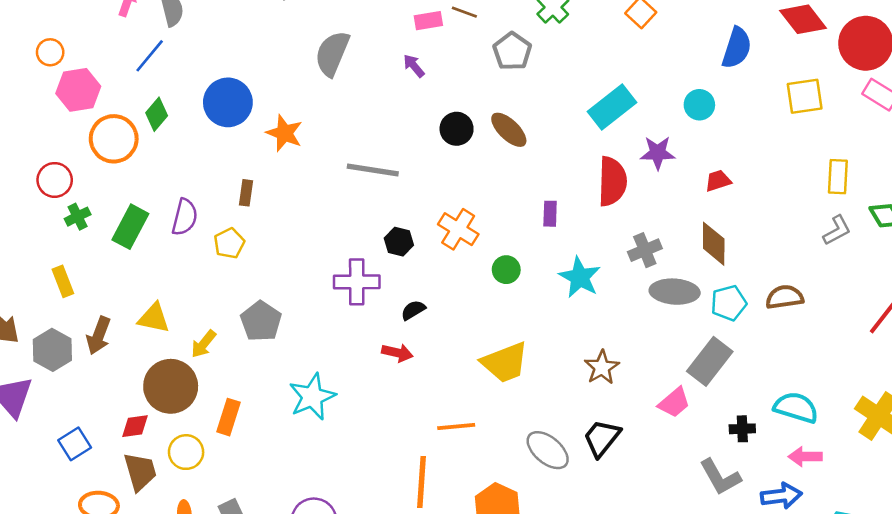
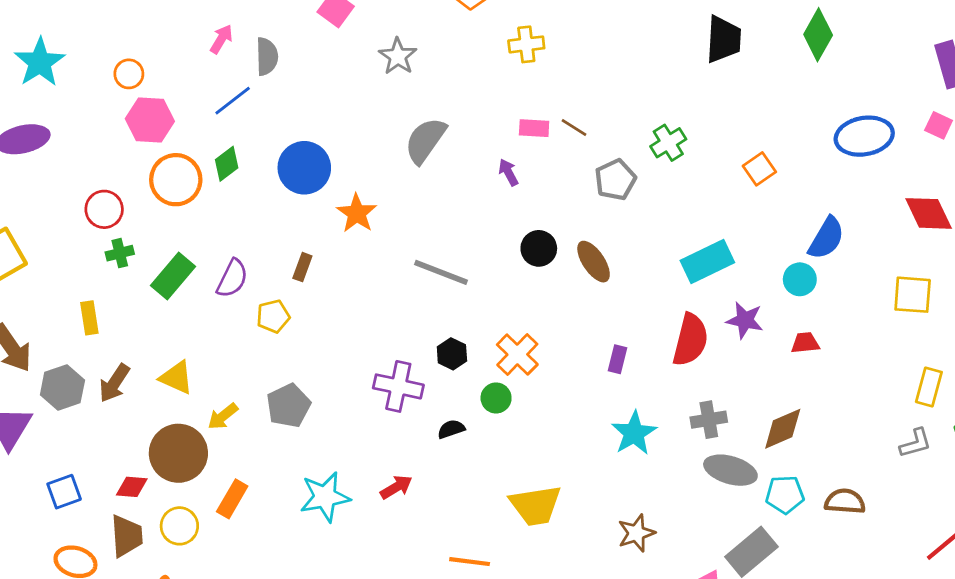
blue semicircle: (737, 48) -> (826, 238), moved
red trapezoid: (718, 181) -> (805, 343), moved
brown diamond: (714, 244) -> (783, 429), turned 54
green circle: (506, 270) -> (496, 398), moved
red arrow: (397, 353) -> (396, 487), moved, turned -56

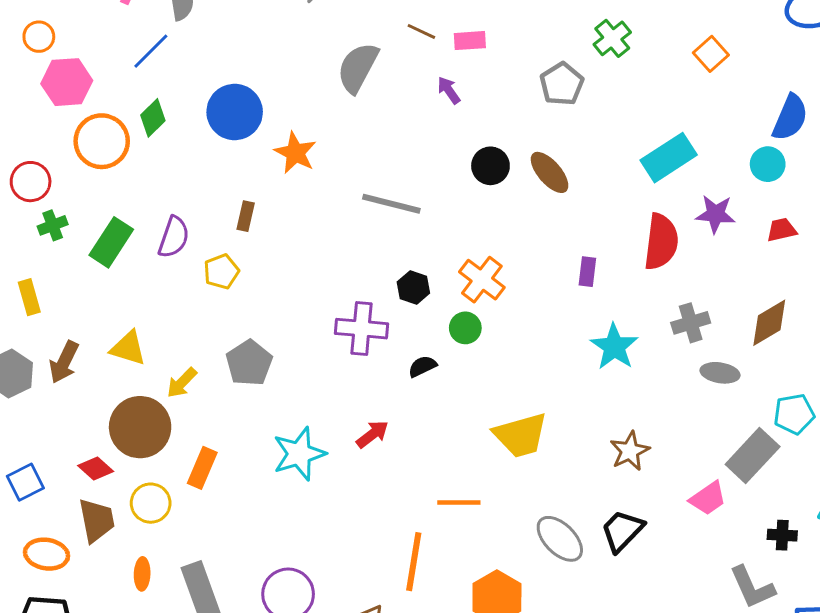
brown line: (574, 128) -> (421, 31), moved
gray ellipse: (730, 470) -> (720, 373), size x0.7
red diamond: (132, 487) -> (96, 468), turned 44
cyan pentagon: (785, 495) -> (794, 414), moved

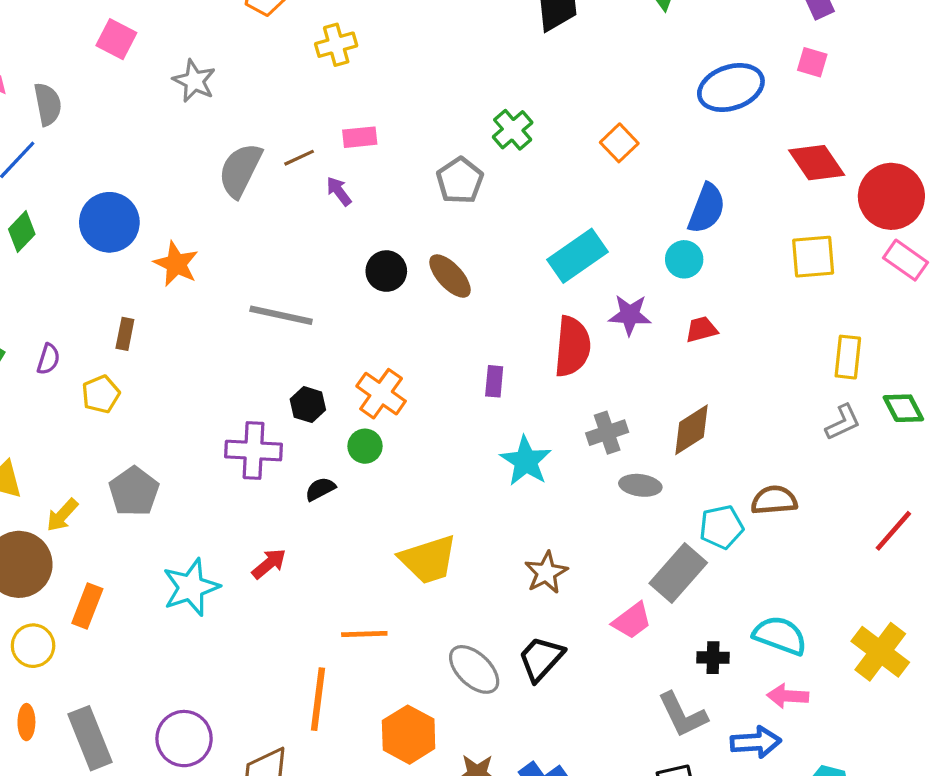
brown line: (421, 31) -> (299, 158), moved, turned -48
purple semicircle: (174, 237) -> (48, 359), size x0.7

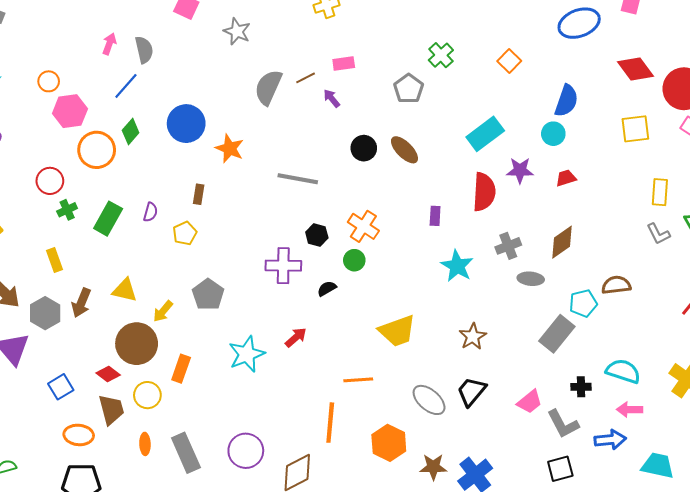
gray L-shape: (843, 422) -> (658, 234), turned 90
pink trapezoid: (632, 621) -> (530, 402), moved

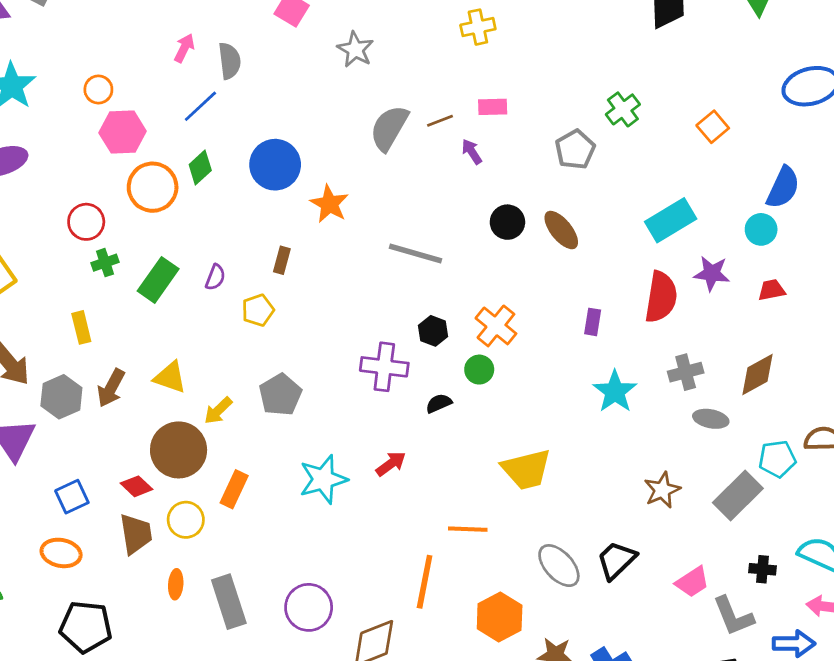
brown star: (473, 337) -> (662, 490), moved
orange ellipse: (79, 435) -> (61, 553), moved

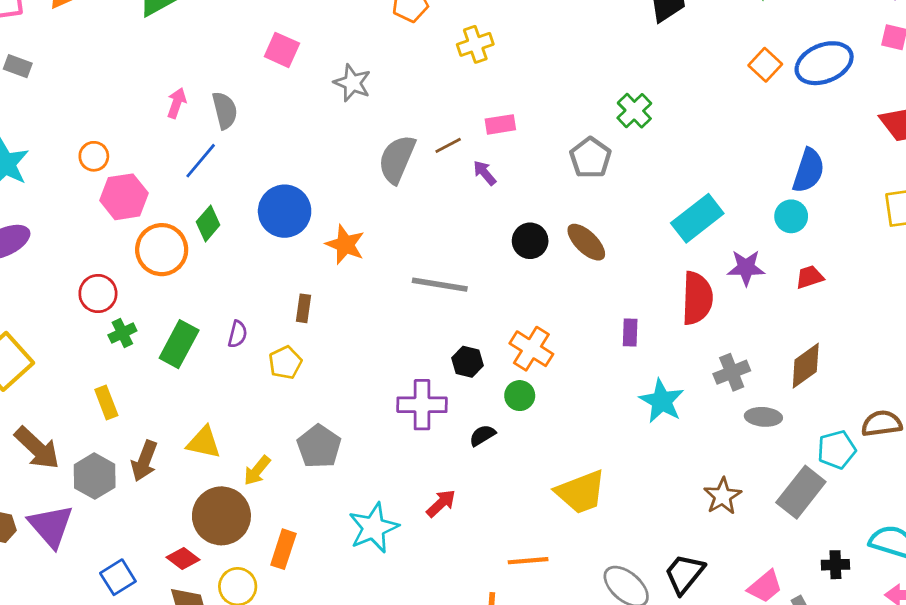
orange square: (713, 127) -> (765, 65), moved

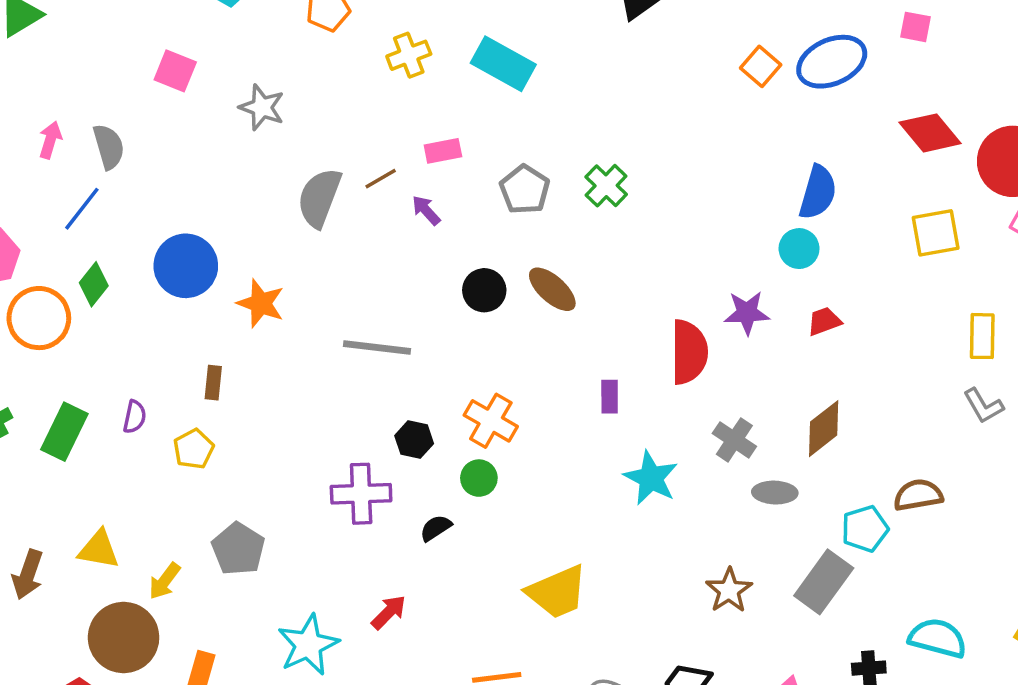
green cross: (634, 111) -> (606, 186), moved
gray pentagon: (590, 158) -> (525, 190), moved
cyan rectangle: (697, 218) -> (503, 64), moved, turned 69
gray cross: (732, 372) -> (734, 440), turned -32

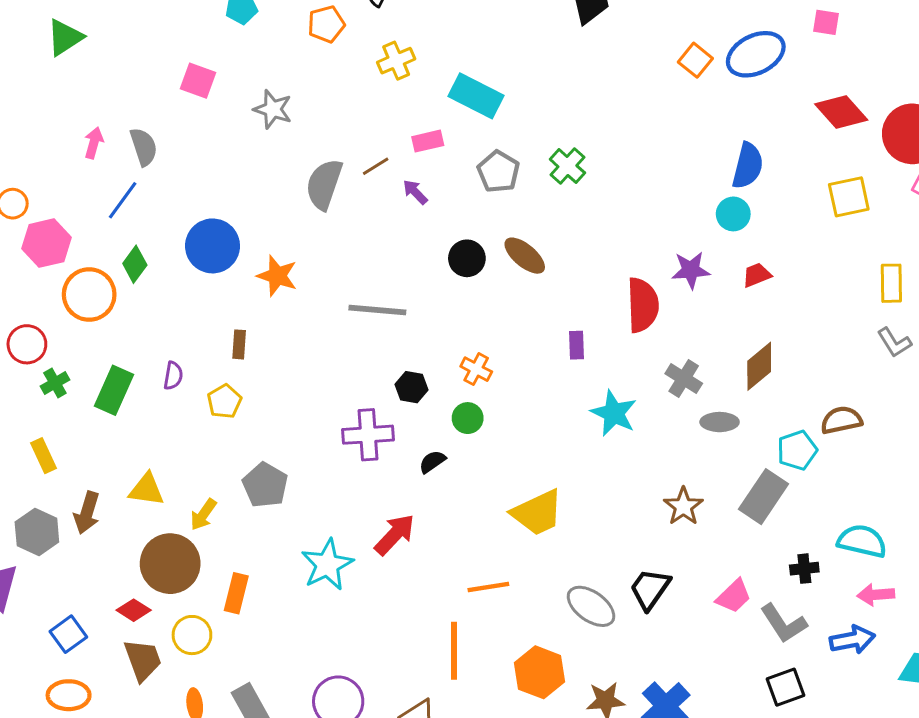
cyan rectangle: (503, 64) -> (476, 96), moved
orange cross: (491, 421) -> (476, 369), size x0.7
red arrow: (389, 612) -> (395, 535), size x1.4

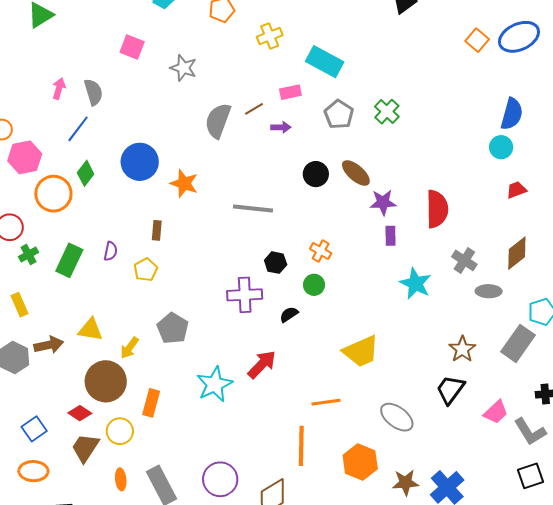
purple arrow: (415, 192) -> (281, 127), turned 132
purple star: (691, 270) -> (383, 202), moved
brown arrow: (87, 513) -> (49, 345), turned -120
black trapezoid: (650, 589) -> (450, 390), moved
brown trapezoid: (143, 660) -> (85, 448), turned -128

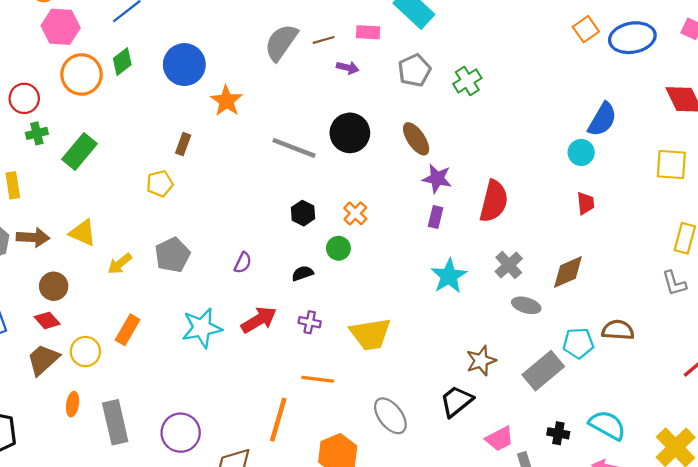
black circle: (316, 174) -> (350, 133), moved, size x1.4
red trapezoid: (516, 190) -> (586, 203), turned 90
purple semicircle: (111, 251) -> (243, 263), moved
purple cross: (245, 295) -> (310, 322), moved, size x0.6
brown circle: (106, 381) -> (54, 286), moved, size x0.6

